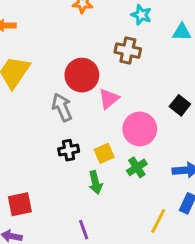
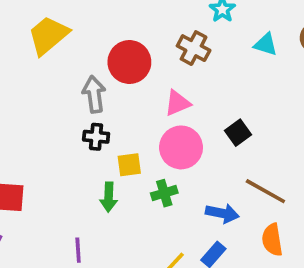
pink triangle: (109, 99) -> (177, 103), moved
black cross: (69, 150) -> (96, 137), moved

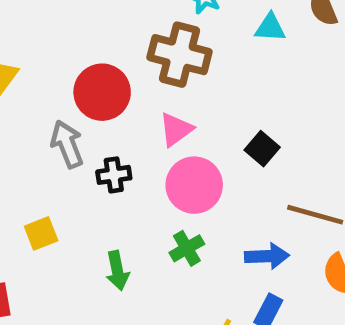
brown cross: (194, 48) -> (180, 55), size x1.4
black cross: (96, 137) -> (114, 175), moved
yellow square: (129, 165) -> (41, 233), moved

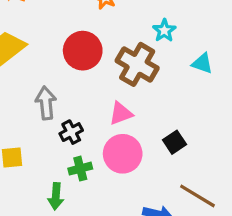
red circle: (102, 92) -> (83, 51), moved
black cross: (114, 175) -> (71, 132), turned -35
green cross: (187, 248) -> (80, 169), moved

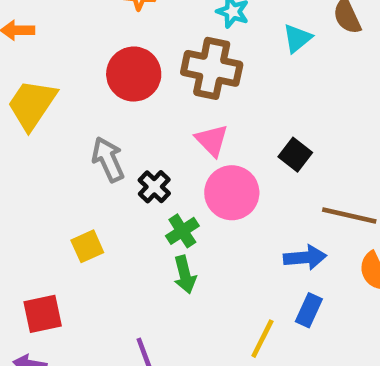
cyan triangle: (202, 63) -> (297, 38), turned -40
pink triangle: (121, 113) -> (212, 140), turned -35
green arrow: (56, 196) -> (185, 275), moved

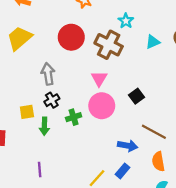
black cross: (154, 187) -> (52, 100), moved
green arrow: (185, 275) -> (44, 126), moved

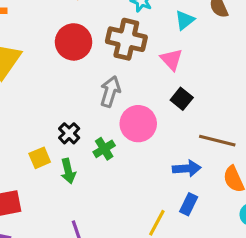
gray arrow: (48, 74) -> (110, 92), moved, turned 40
pink triangle: (99, 78) -> (171, 59), moved

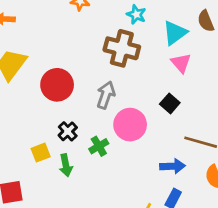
cyan triangle: (185, 20) -> (175, 33), size x1.4
red circle: (74, 42) -> (57, 85), moved
pink triangle: (171, 59) -> (181, 63), moved

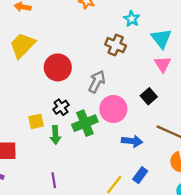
cyan triangle: (175, 33) -> (161, 38), turned -40
brown cross: (122, 48) -> (116, 45), size x0.7
green cross: (99, 146) -> (85, 123), size x1.5
blue arrow: (172, 166) -> (132, 141), moved

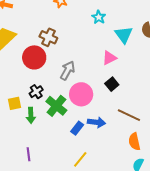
brown cross: (116, 45) -> (48, 37), moved
pink triangle: (163, 64) -> (109, 58), moved, turned 35
green cross: (85, 123) -> (56, 106), turned -30
blue rectangle: (140, 175) -> (77, 128), moved

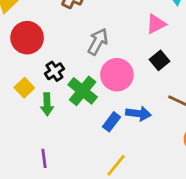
red circle: (34, 57) -> (27, 38), moved
yellow square: (14, 103) -> (24, 88), turned -32

